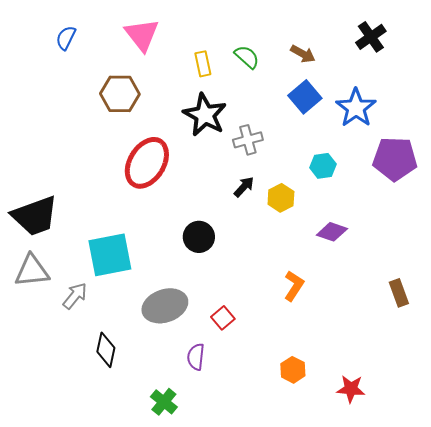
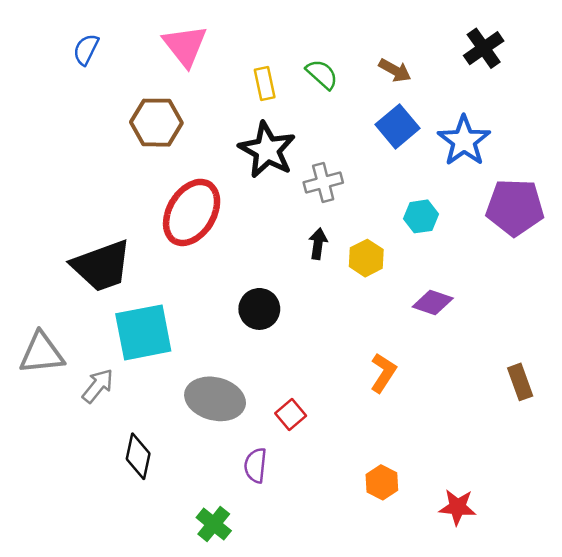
black arrow: (244, 187) -> (318, 244), turned -35
black trapezoid: (35, 216) -> (102, 266), moved
gray ellipse: (165, 306) -> (215, 399), turned 33

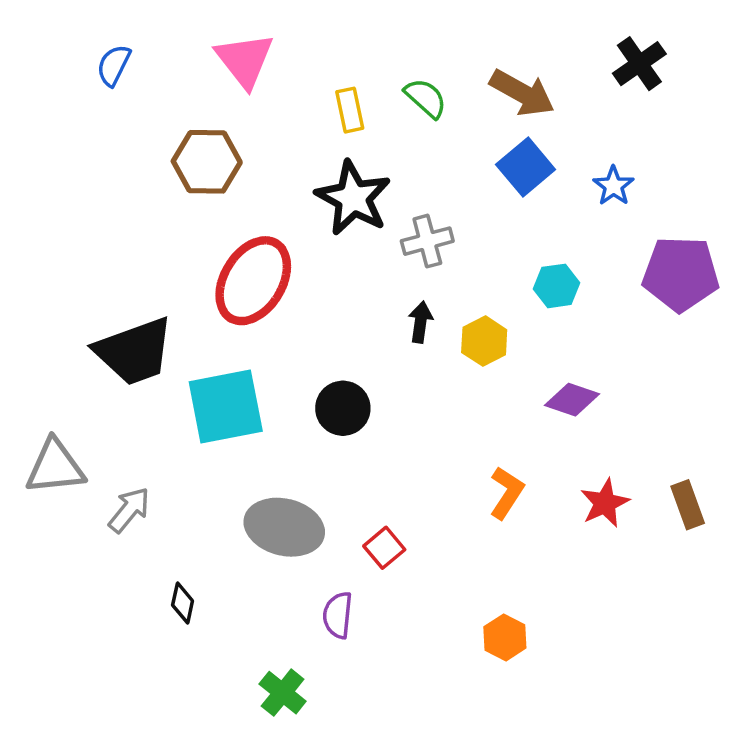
brown arrow: (395, 70) -> (522, 93), size x1.5
blue star: (464, 141) -> (613, 186), size x0.6
cyan square: (143, 332) -> (226, 407), moved
black diamond: (138, 456) -> (183, 603), size x0.7
red star: (457, 507) -> (605, 503), moved, turned -30

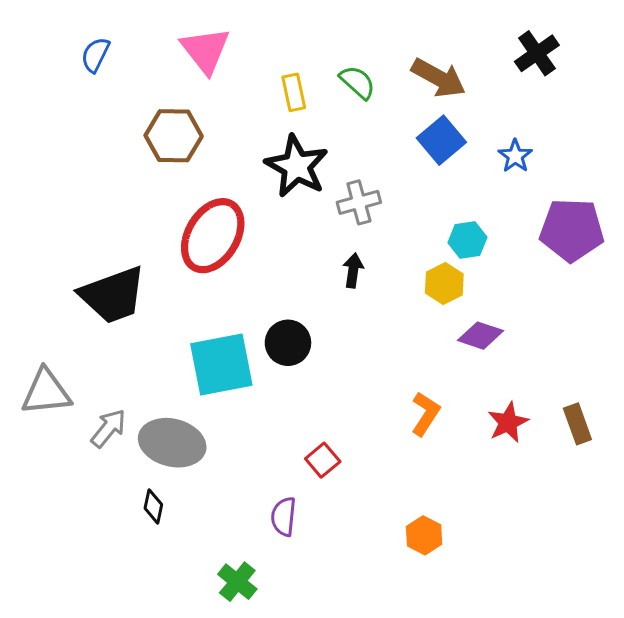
yellow hexagon: (484, 341) -> (444, 283), moved
cyan square: (226, 407) -> (221, 365), moved
gray ellipse: (284, 527) -> (172, 443), moved

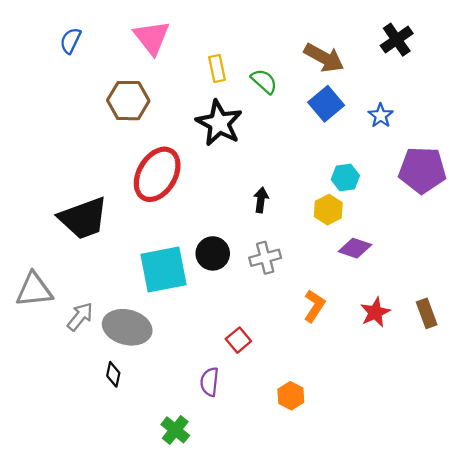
green semicircle: (357, 82) -> (264, 81), moved
gray cross: (359, 202) -> (265, 258), moved
orange hexagon: (424, 535) -> (291, 396), moved

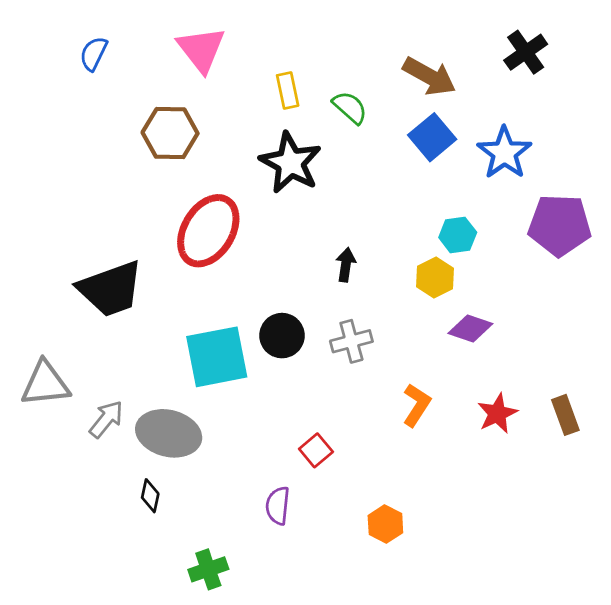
blue star: (381, 116) -> (504, 153), size x1.6
green cross: (175, 430) -> (208, 569), moved, turned 32

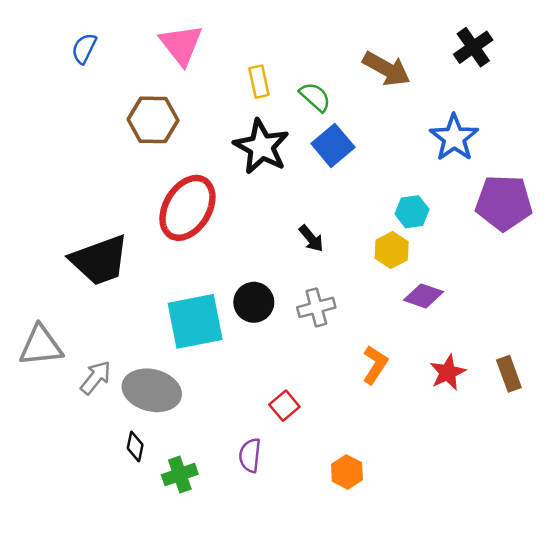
blue square: (432, 137) -> (333, 145), moved
black arrow: (346, 265) -> (311, 239), turned 132
green cross: (208, 569) -> (180, 475), moved

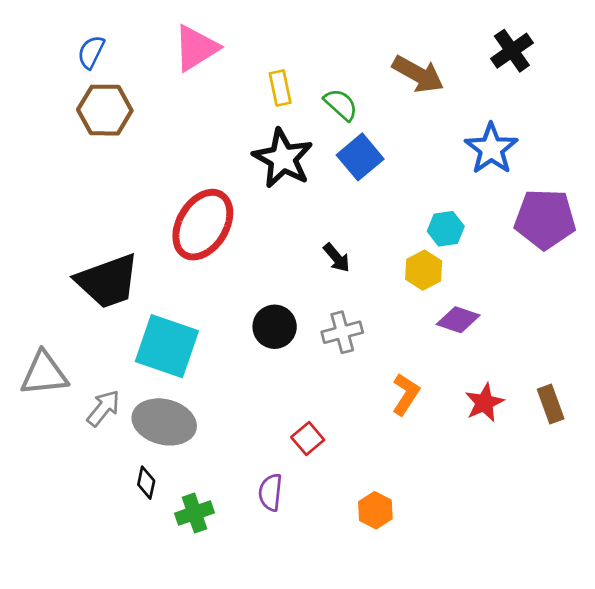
pink triangle: (181, 45) -> (196, 48), turned 36
brown hexagon: (153, 120) -> (105, 110), moved
cyan square: (195, 321) -> (167, 346), moved, turned 30

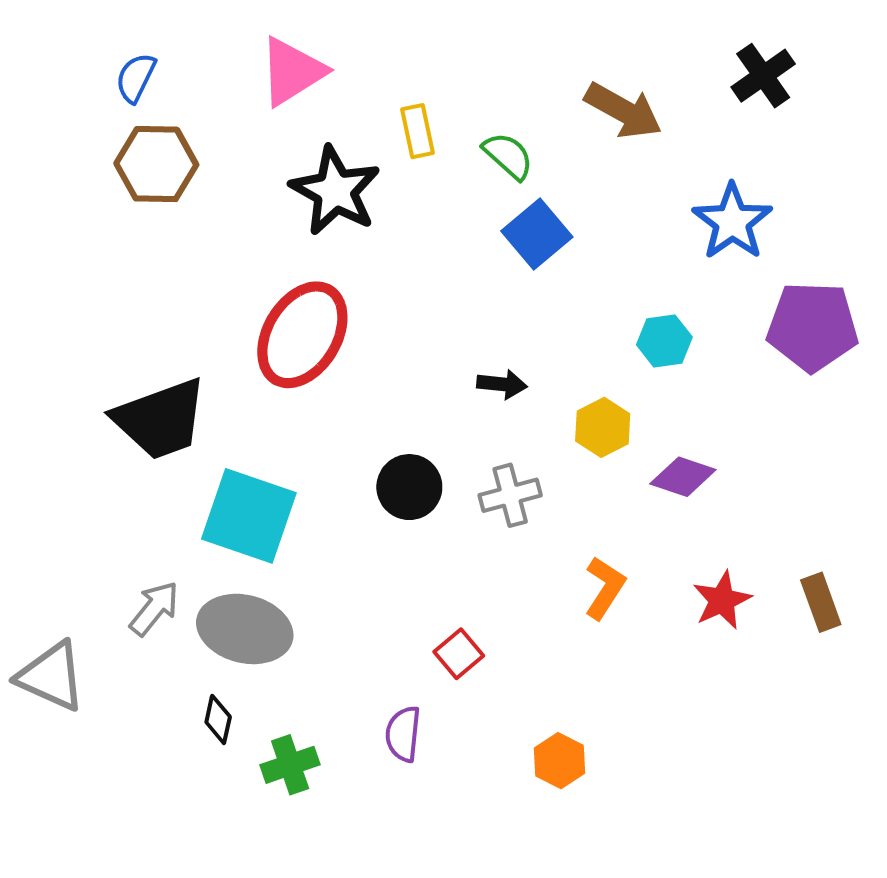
black star: (283, 158) -> (335, 191), moved
black arrow: (337, 258) -> (502, 384), turned -44
yellow hexagon: (424, 270) -> (603, 427), moved
gray triangle: (44, 374) -> (51, 676), moved, turned 30

